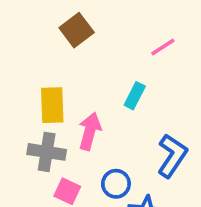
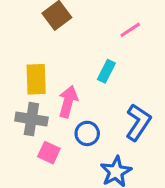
blue circle: (116, 184) -> (87, 133), moved

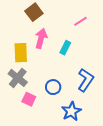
pink arrow: (68, 102) -> (41, 38), moved
gray cross: (31, 119) -> (18, 78), turned 30

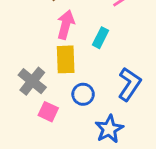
yellow rectangle: (21, 53) -> (66, 59), moved

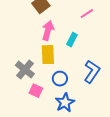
blue star: (109, 129) -> (65, 103), moved

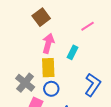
blue circle: (60, 79) -> (51, 89), moved

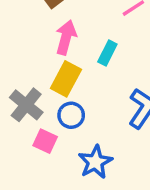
yellow rectangle: (48, 68) -> (66, 79), turned 30

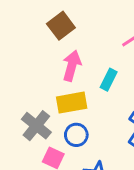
yellow rectangle: (66, 79) -> (72, 103), turned 52

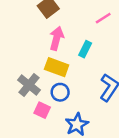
yellow rectangle: (72, 103) -> (57, 67), turned 30

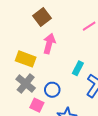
cyan rectangle: (85, 49) -> (78, 68), moved
yellow rectangle: (57, 67) -> (26, 59), moved

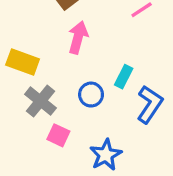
yellow rectangle: (26, 59) -> (23, 62), moved
blue circle: (52, 90) -> (91, 95), moved

